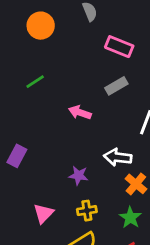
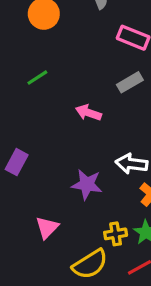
purple star: (78, 176) -> (87, 184), size x1.4
yellow cross: (87, 211) -> (116, 234), moved

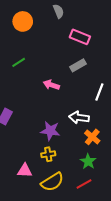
pink triangle: (47, 227) -> (25, 171), moved, turned 49
yellow cross: (116, 234) -> (48, 154), moved

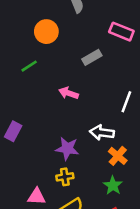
orange circle: (23, 21) -> (46, 32), moved
pink rectangle: (80, 37) -> (121, 32), moved
gray rectangle: (78, 65) -> (92, 57), moved

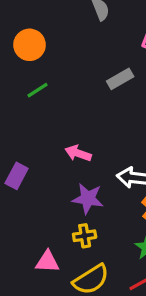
orange circle: (46, 32) -> (30, 45), moved
pink arrow: (69, 93) -> (78, 153), moved

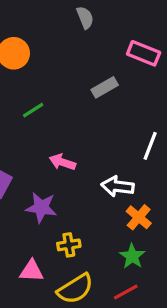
green line: (38, 90) -> (33, 110), moved
purple star: (88, 199) -> (41, 208), moved

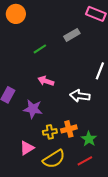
green line: (33, 110) -> (40, 49), moved
orange cross: (139, 217) -> (69, 129), moved, turned 35
pink triangle: (31, 271) -> (27, 148), turned -35

